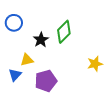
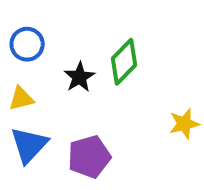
yellow triangle: (27, 60) -> (21, 98), moved
blue triangle: (15, 75) -> (29, 145), size x1.5

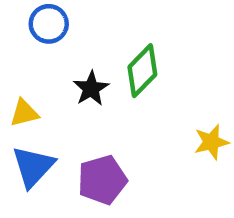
blue circle: (27, 44) -> (49, 24), moved

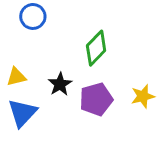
black star: (91, 88) -> (60, 84), moved
purple pentagon: (102, 180) -> (96, 99), moved

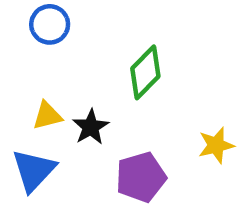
yellow triangle: (16, 77) -> (47, 116), moved
purple pentagon: (96, 99) -> (141, 177), moved

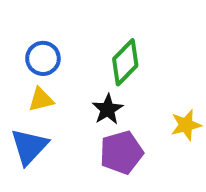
blue circle: (50, 24) -> (43, 58), moved
black star: (91, 127) -> (108, 109), moved

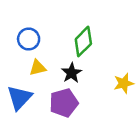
yellow triangle: (41, 100) -> (38, 68), moved
purple pentagon: (121, 152) -> (64, 103), moved

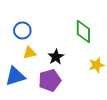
green diamond: (83, 42) -> (83, 32), moved, turned -45
blue triangle: (19, 98) -> (15, 76), turned 30

